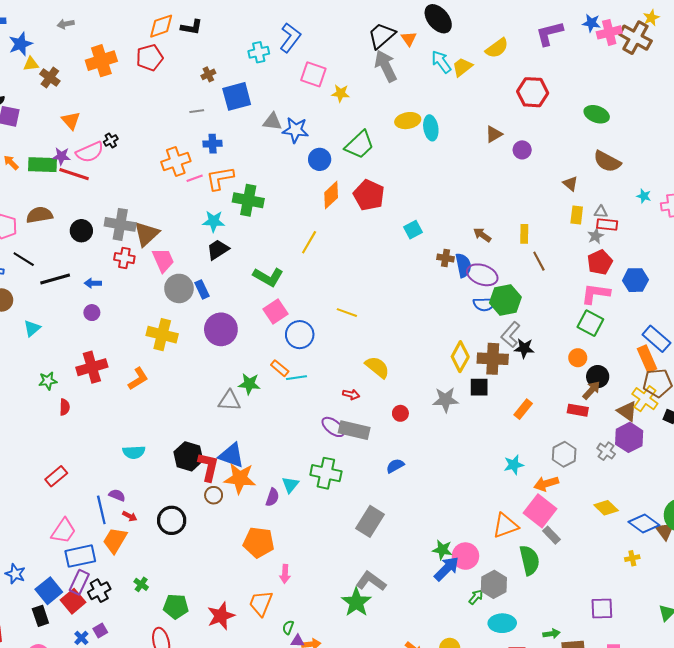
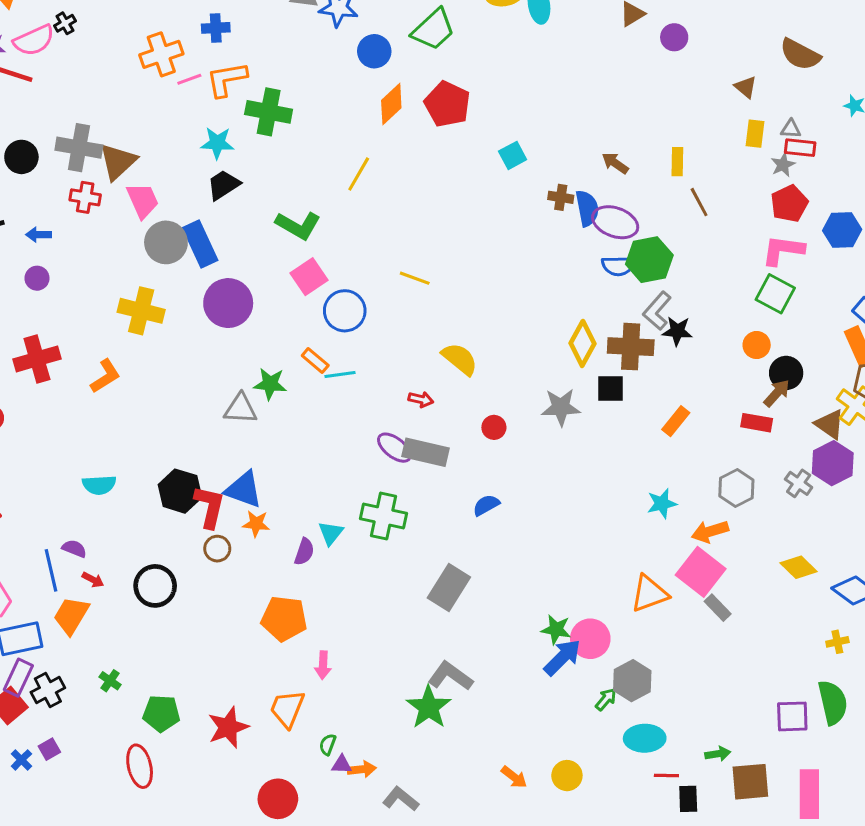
blue rectangle: (202, 289) -> (200, 244), size x1.6
orange star: (240, 478) -> (256, 524), size x0.6
green semicircle: (529, 560) -> (833, 702), moved

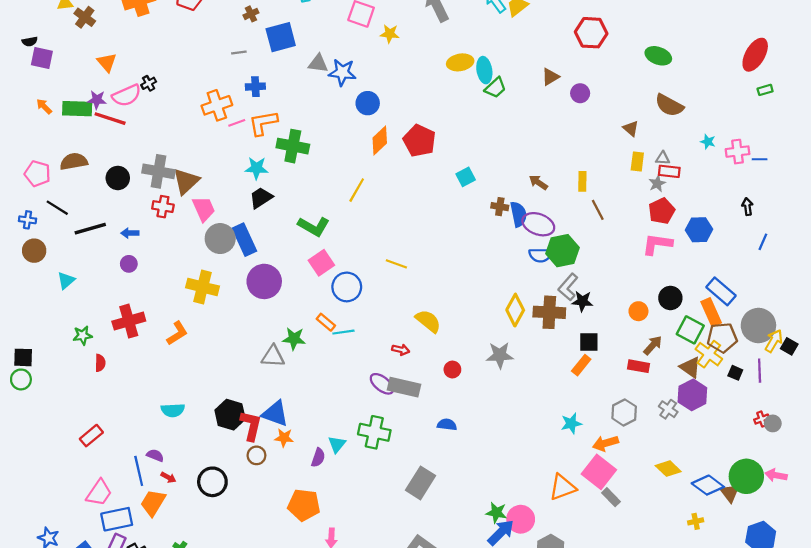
green trapezoid: (433, 30) -> (495, 88), moved, size x0.7
green square: (775, 294) -> (690, 330), moved
black circle: (786, 373) -> (670, 298), moved
black square: (610, 389) -> (589, 342), moved
blue semicircle: (486, 505) -> (447, 425), turned 36

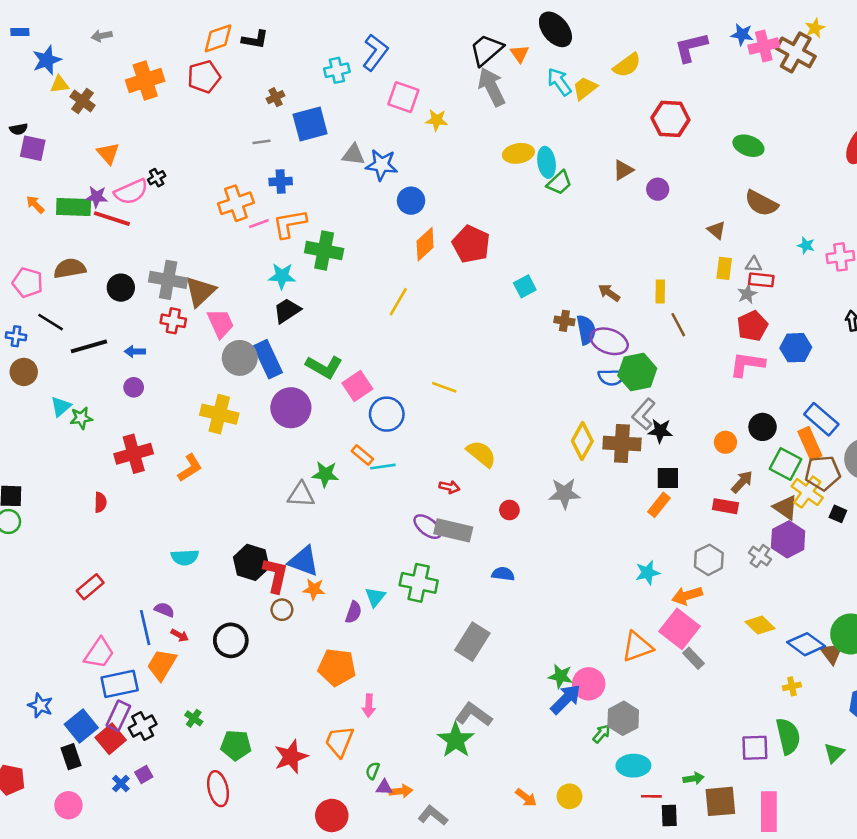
green L-shape: (314, 226) -> (324, 367), moved
green star: (83, 335) -> (81, 418), moved

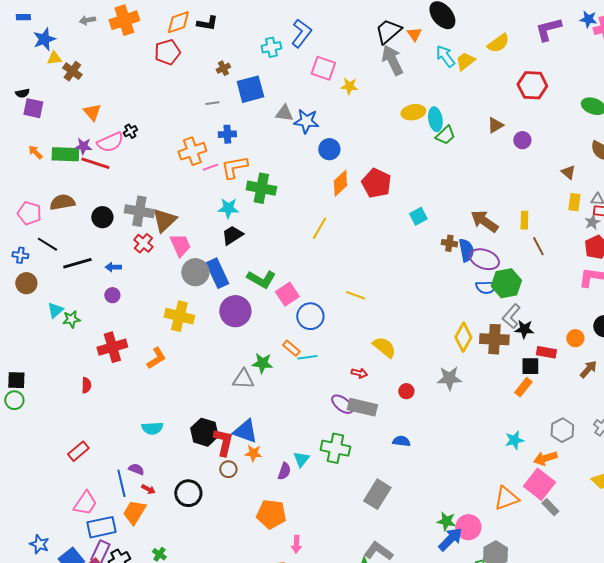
orange cross: (145, 81) -> (124, 20), moved
brown arrow: (609, 293) -> (484, 221), size x1.6
red cross: (173, 321) -> (143, 243), turned 30
red rectangle: (725, 506) -> (546, 352), moved

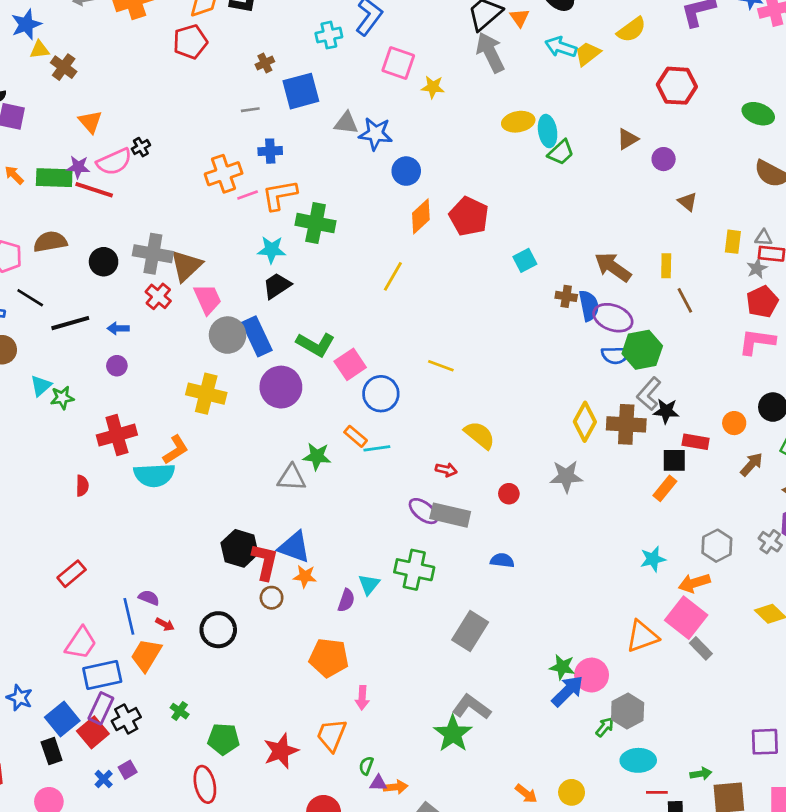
cyan arrow: (445, 56) -> (561, 47), turned -35
brown triangle: (568, 172) -> (688, 202), moved
cyan semicircle: (152, 428) -> (154, 475), moved, size x1.4

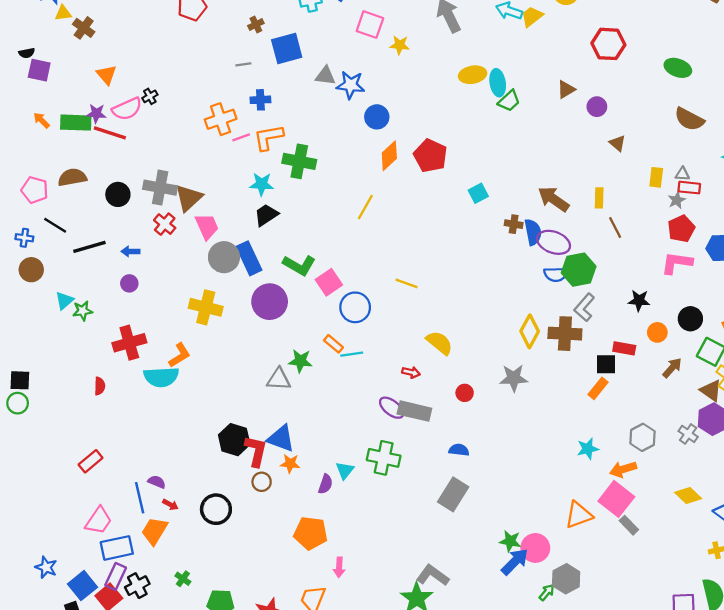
black star: (666, 411) -> (639, 300), moved
gray rectangle: (470, 631) -> (453, 494), moved

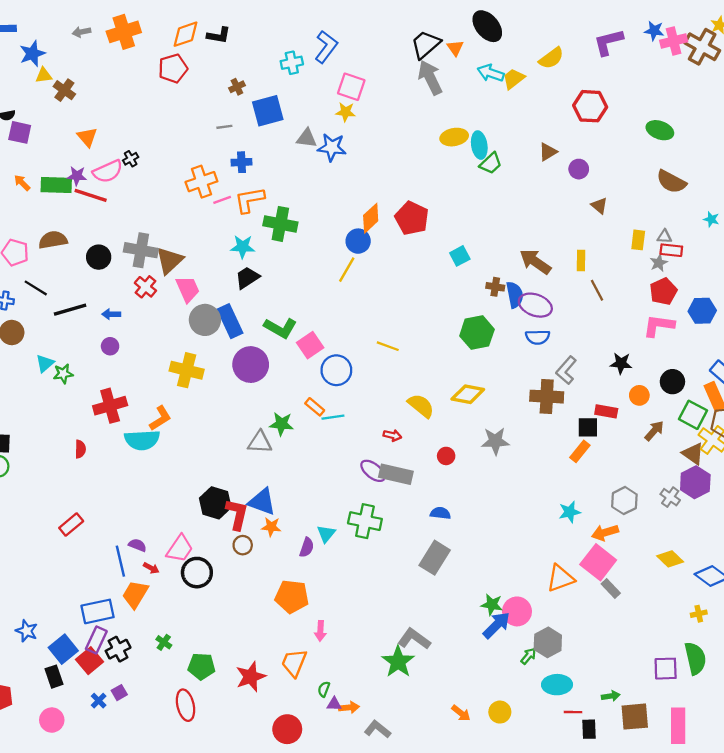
yellow star: (400, 45) -> (346, 112), moved
blue circle: (377, 117) -> (358, 241), moved
green hexagon: (579, 270) -> (477, 333), moved
yellow diamond: (530, 331) -> (468, 394), moved, turned 72
pink trapezoid: (99, 521) -> (180, 549), moved

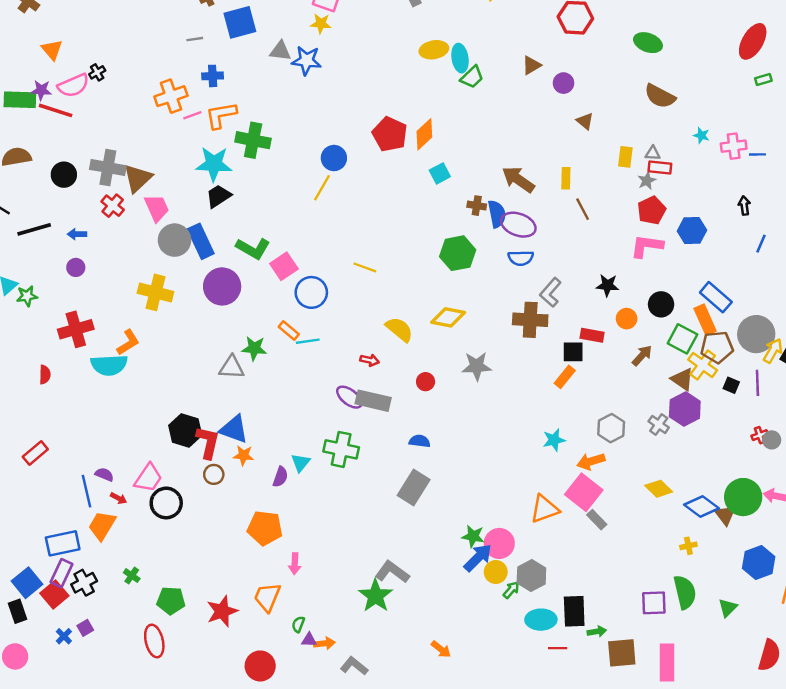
orange diamond: (371, 218) -> (424, 134), moved
cyan star: (243, 247) -> (214, 164), size x1.4
yellow circle: (500, 712) -> (496, 572), moved
black rectangle: (589, 729) -> (574, 611), moved, size x1.5

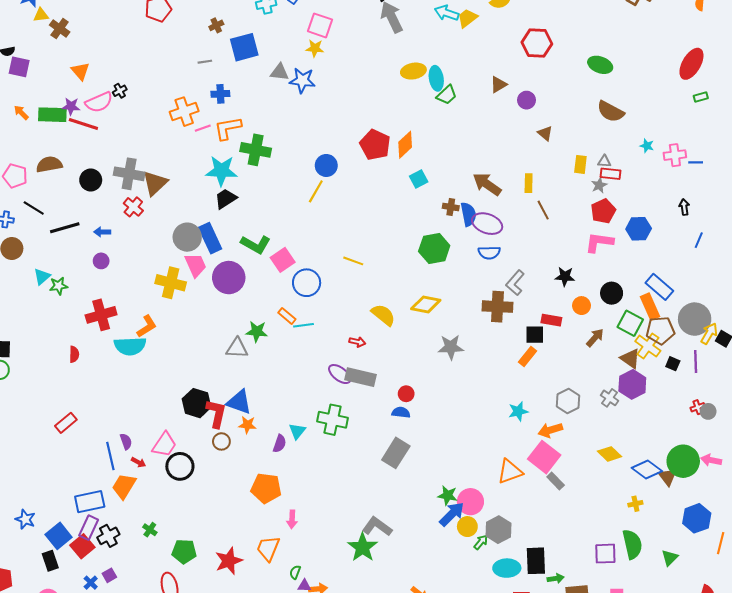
pink trapezoid: (157, 208) -> (196, 265), moved
red circle: (426, 382) -> (406, 394), moved
purple semicircle: (104, 474) -> (126, 441), turned 49

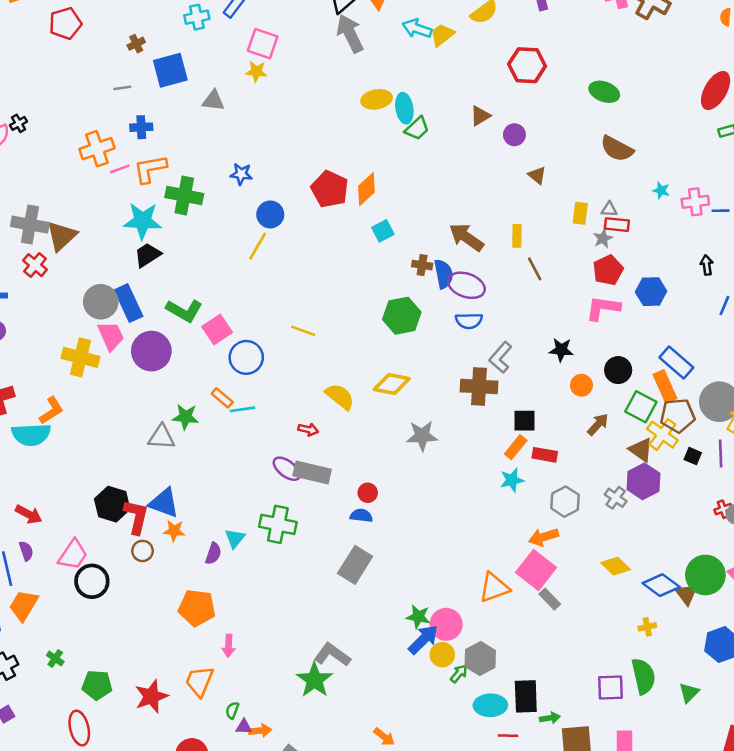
blue star: (302, 80) -> (241, 174), moved, size x0.7
red rectangle: (551, 320) -> (545, 455), moved
cyan star: (518, 411) -> (512, 480), moved
red arrow: (138, 462) -> (29, 514), moved, size x1.5

